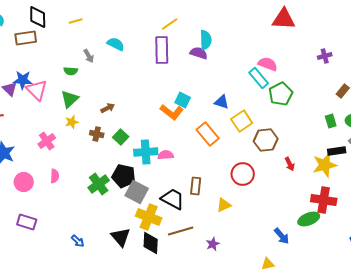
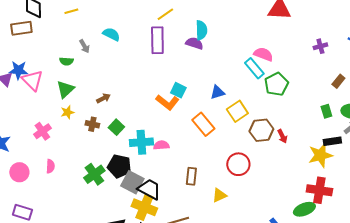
blue triangle: (222, 102) -> (217, 92), turned -35
red arrow: (290, 164) -> (282, 136), moved
black trapezoid: (173, 199) -> (149, 189), moved

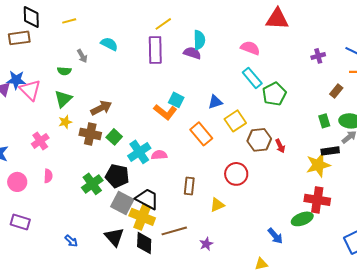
pink semicircle: (263, 54) -> (250, 48), moved
brown arrow: (103, 98) -> (101, 108), size x1.5
brown cross: (92, 124) -> (90, 134), size x1.5
cyan cross: (141, 142) -> (139, 152), turned -30
gray square: (132, 182) -> (122, 203), moved

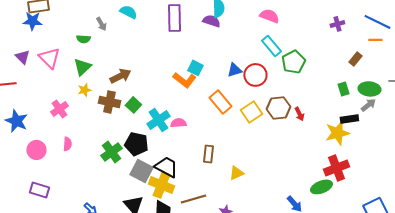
blue star: (16, 80) -> (32, 21), moved
yellow square: (235, 121) -> (251, 112), moved
red circle: (236, 174) -> (255, 75), moved
red cross: (317, 200) -> (336, 168), turned -30

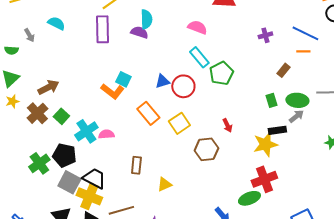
brown cross: (109, 102) -> (37, 113), turned 35
brown hexagon: (278, 108) -> (206, 149), moved

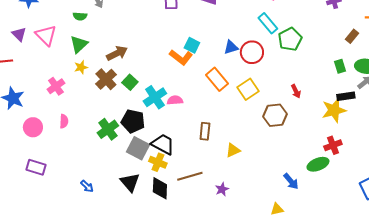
red cross: (264, 179) -> (333, 145), size x0.7
yellow cross: (89, 196) -> (158, 162), size x0.7

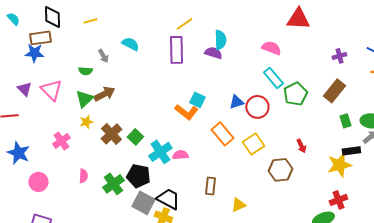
brown rectangle: (352, 36) -> (334, 91), moved, size x1.6
brown arrow: (117, 53) -> (104, 94), moved
pink semicircle: (64, 121) -> (83, 176), moved

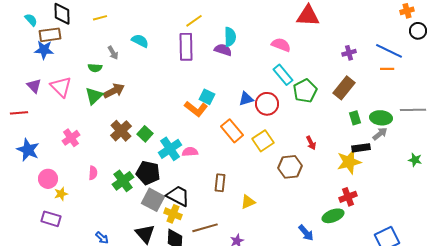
cyan semicircle: (13, 19) -> (31, 20), moved
yellow star: (86, 122) -> (61, 194), moved

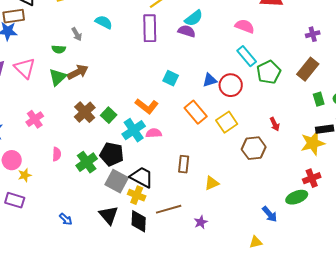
cyan semicircle: (230, 37) -> (194, 18), turned 54
orange L-shape: (196, 109) -> (147, 106), moved

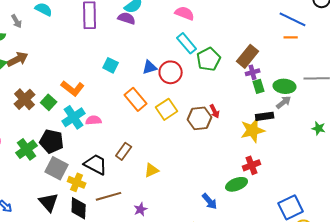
purple cross: (313, 34) -> (253, 72), moved
orange L-shape: (147, 106) -> (73, 88), moved
brown hexagon: (254, 148) -> (200, 118), moved
brown rectangle: (184, 164) -> (124, 151), turned 30
black trapezoid: (142, 177) -> (96, 164), moved

